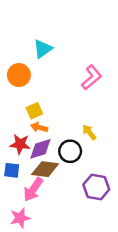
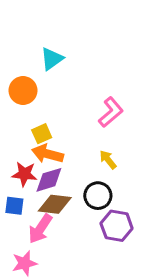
pink L-shape: (92, 77) -> (111, 112), moved
orange arrow: (39, 127) -> (47, 154), size x1.5
black circle: (70, 151) -> (98, 196), moved

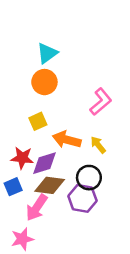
orange circle: (23, 90) -> (44, 82), moved
orange arrow: (47, 154) -> (67, 140), moved
blue square: (14, 206) -> (13, 187), turned -30
purple hexagon: (117, 226) -> (82, 198), moved

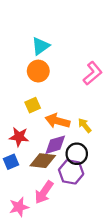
pink L-shape: (101, 102) -> (93, 73), moved
purple diamond: (44, 163) -> (55, 145), moved
pink arrow: (37, 208) -> (44, 192), moved

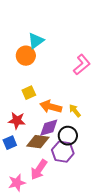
orange circle: (38, 71) -> (26, 56), moved

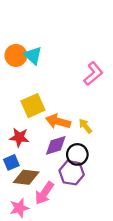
cyan triangle: (36, 41) -> (33, 55), moved, turned -42
orange circle: (26, 56) -> (16, 55), moved
yellow square: (29, 93) -> (33, 106), size x1.5
brown diamond: (38, 142) -> (26, 177), moved

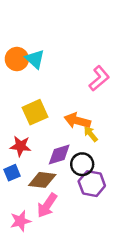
orange arrow: (58, 121) -> (77, 121), moved
purple hexagon: (72, 173) -> (92, 184), moved
brown diamond: (26, 177) -> (42, 180), moved

